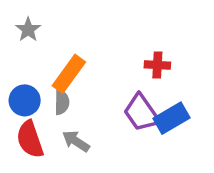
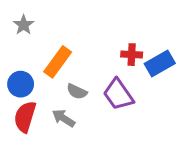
gray semicircle: (62, 102) -> (77, 92), moved, turned 114
blue rectangle: (172, 118) -> (160, 63), moved
red semicircle: (30, 139) -> (25, 117), turned 36

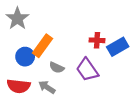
gray star: (24, 25) -> (17, 18), size x1.5
blue circle: (21, 84) -> (25, 57), moved
red semicircle: (25, 117) -> (19, 86), turned -100

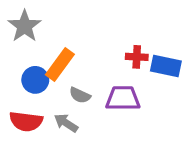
blue rectangle: (118, 47) -> (166, 66), turned 42
purple trapezoid: (87, 70) -> (123, 98), turned 125

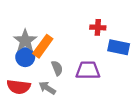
gray star: (25, 26) -> (25, 41), moved
red cross: (137, 57) -> (98, 27), moved
gray semicircle: (80, 95) -> (57, 68), turned -136

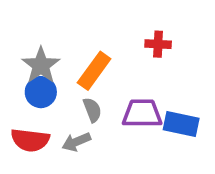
orange rectangle: (43, 46) -> (94, 71), moved
blue rectangle: (119, 47) -> (181, 124), moved
gray arrow: (47, 88) -> (76, 142), turned -56

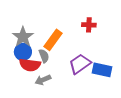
gray semicircle: (92, 110) -> (44, 56), moved
purple trapezoid: (142, 113) -> (80, 64), turned -35
red semicircle: (30, 140) -> (30, 65), moved

